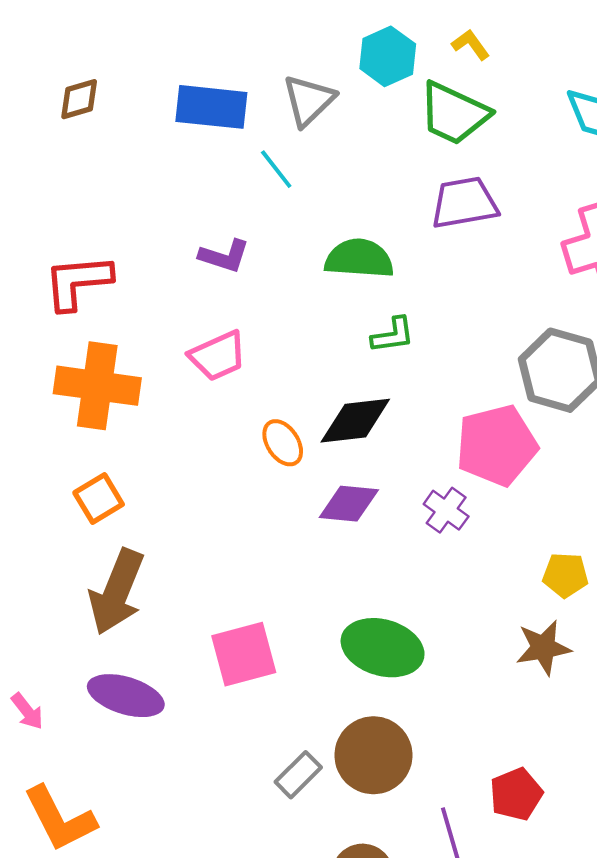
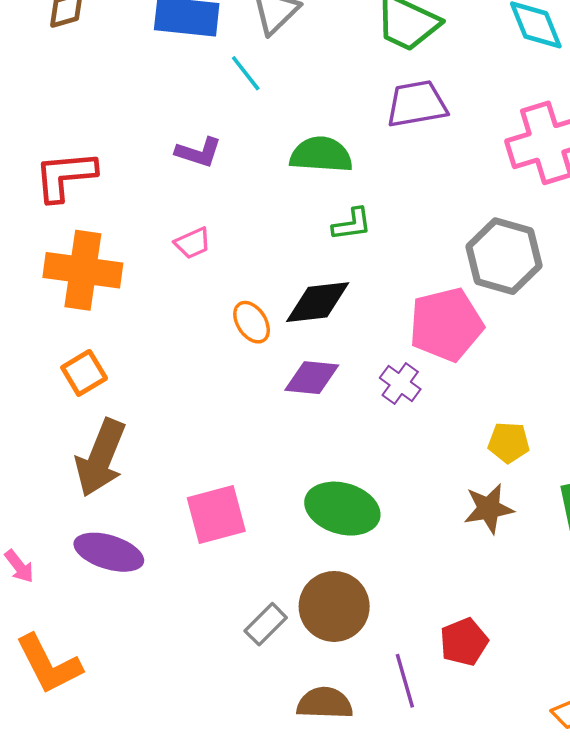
pink trapezoid: (218, 356) -> (193, 243), size x0.7

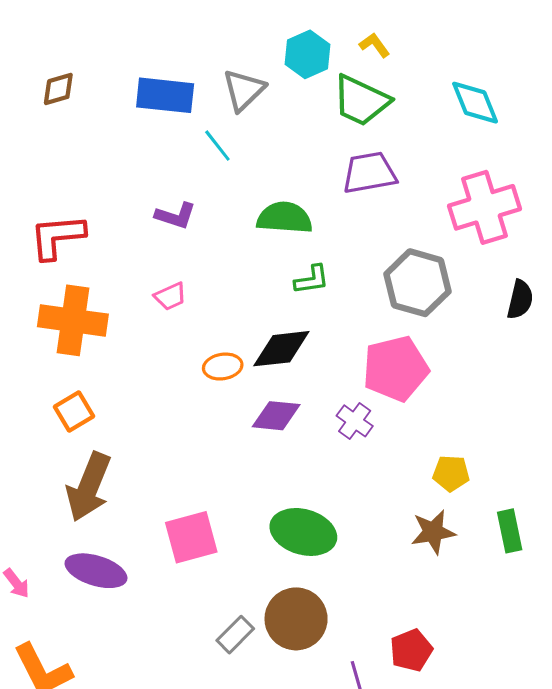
gray hexagon: (504, 256) -> (417, 283), moved
orange ellipse: (252, 322) -> (223, 367), turned -66

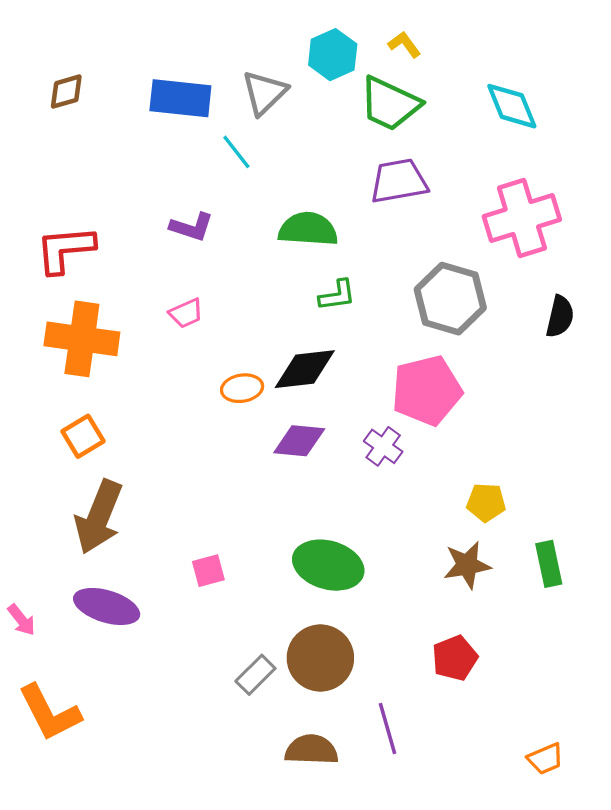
pink square: (191, 537) -> (208, 571), size x0.6
red pentagon: (411, 650) -> (455, 658), moved

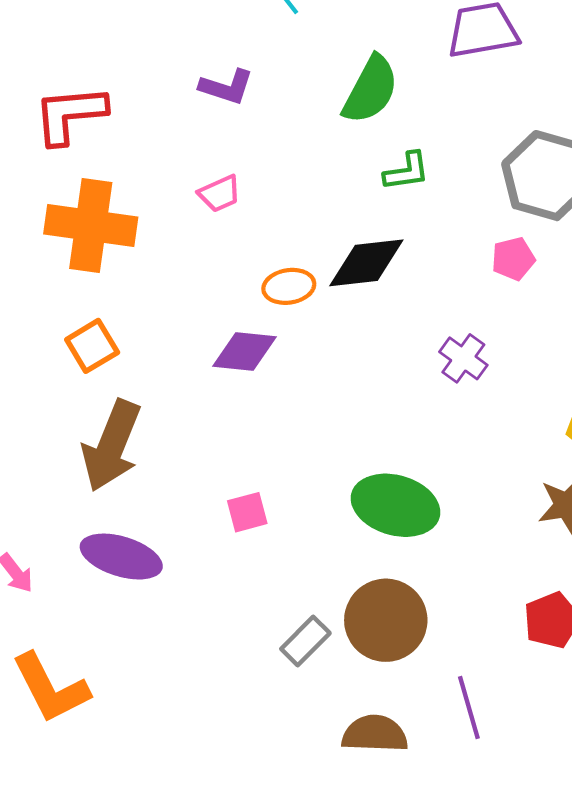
green semicircle: (308, 229) -> (371, 90), turned 114
pink pentagon: (427, 390) -> (513, 259), moved, size x0.5
purple diamond: (299, 441) -> (244, 351), moved

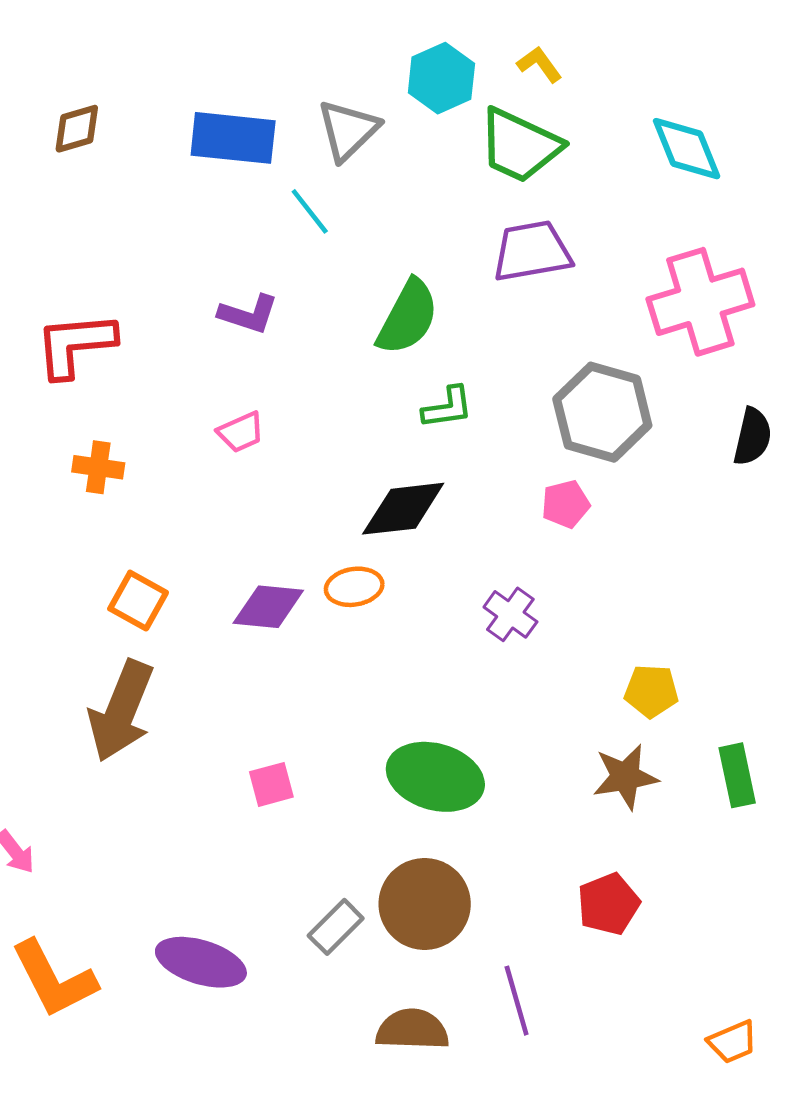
orange cross: (91, 225) -> (98, 467), size x0.5
orange ellipse: (289, 286) -> (354, 587), moved
orange square: (92, 346) -> (138, 601), moved, turned -30
purple ellipse: (121, 557) -> (201, 962), moved

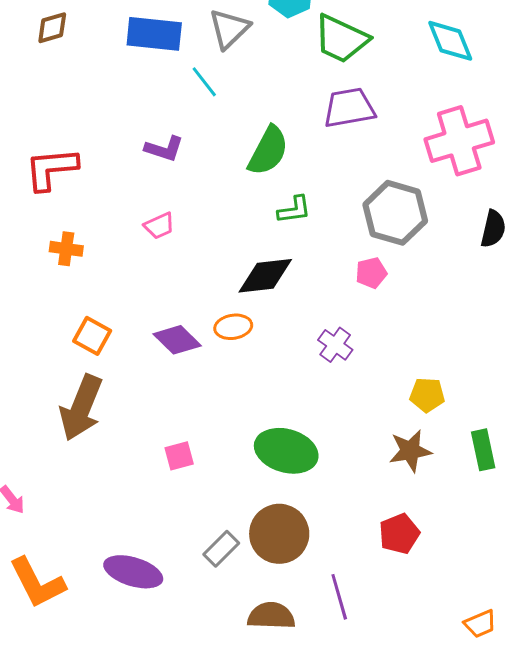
purple diamond: (268, 607) -> (177, 340), turned 39

